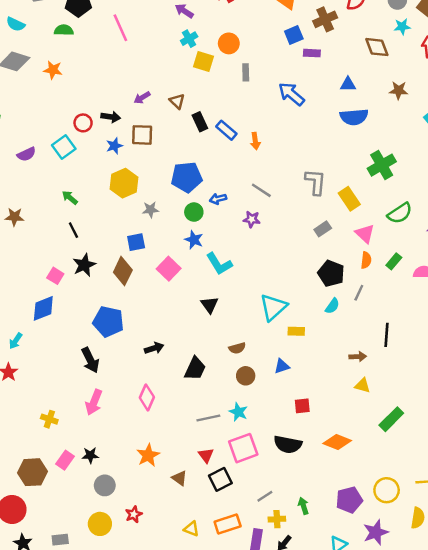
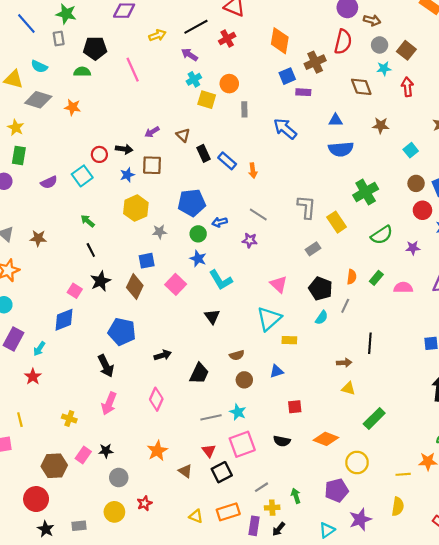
pink triangle: (365, 234) -> (279, 284), moved
black semicircle: (288, 444) -> (282, 441), size x0.7
yellow circle: (387, 490) -> (357, 463), moved

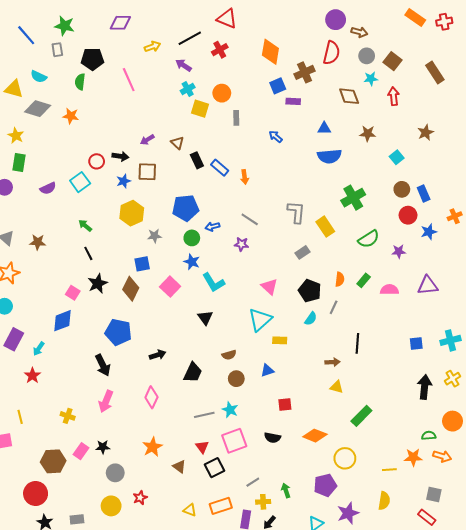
green semicircle: (82, 72) -> (80, 82), turned -84
blue arrow: (285, 129) -> (276, 137), size x0.6

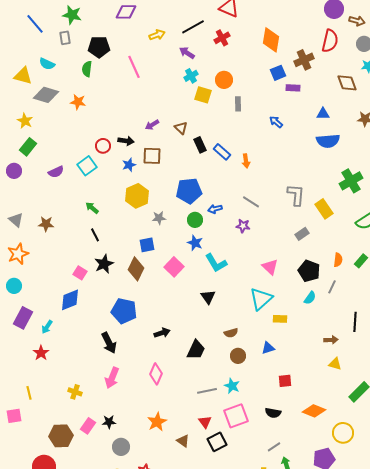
green rectangle: (19, 162) -> (28, 147), turned 30
gray line: (253, 482) -> (274, 447), moved

